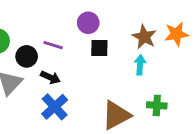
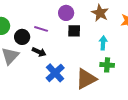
brown star: (144, 37) -> (100, 13), moved
green cross: (157, 105) -> (107, 65), moved
blue cross: (55, 107) -> (55, 73), moved

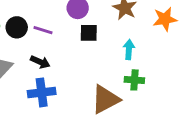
black circle: (22, 37) -> (17, 27), moved
blue cross: (55, 73) -> (42, 92), moved, turned 36

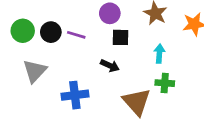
black arrow: (40, 62) -> (110, 66), moved
brown triangle: (105, 99) -> (137, 102), turned -44

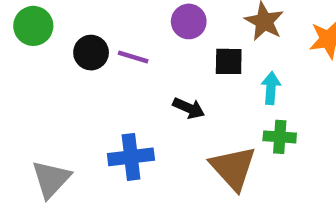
green circle: (23, 31) -> (33, 26), moved
black square: (121, 37) -> (229, 61), moved
gray triangle: (35, 71) -> (51, 179), moved

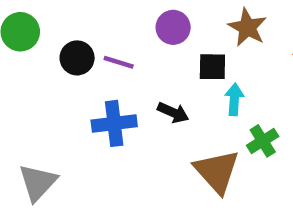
cyan arrow: (271, 88) -> (234, 99), moved
green cross: (280, 137) -> (263, 141), turned -36
blue cross: (131, 157) -> (114, 123), moved

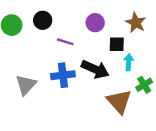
black circle: (77, 58) -> (43, 20), moved
black arrow: (173, 113) -> (95, 69), size x1.6
gray triangle: (38, 182) -> (26, 85), moved

